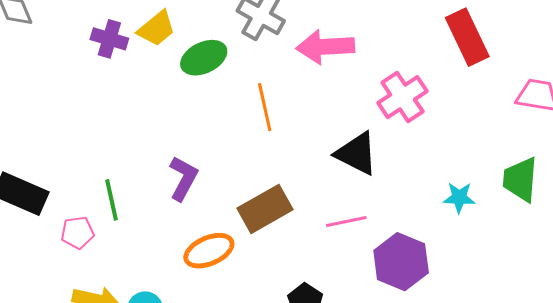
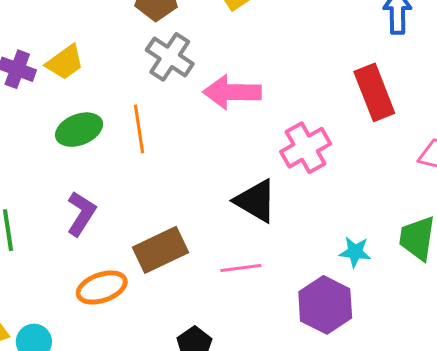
green ellipse: (204, 58) -> (79, 130), moved
orange line: (265, 107) -> (139, 129), moved
purple hexagon: (401, 262) -> (325, 305), moved

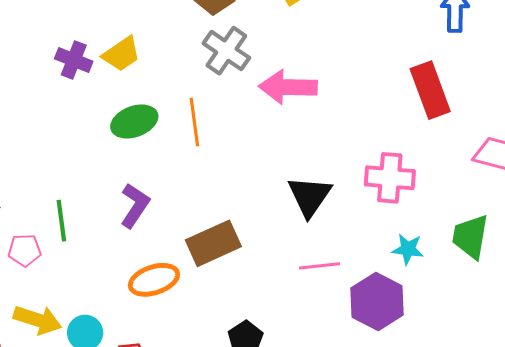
pink cross: (306, 148) -> (390, 178), moved, turned 33
black triangle: (256, 201) -> (310, 196), turned 33
pink line: (241, 268) -> (319, 266), moved

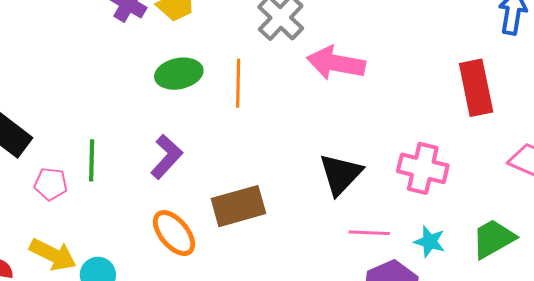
green trapezoid: (470, 237) -> (493, 239), turned 42
pink line: (319, 266) -> (369, 233), moved
orange ellipse: (154, 280) -> (174, 233), turned 60

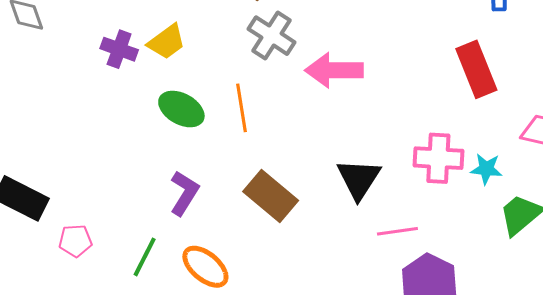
green ellipse: (179, 74) -> (181, 109), turned 51
green line: (92, 160) -> (145, 257), moved, turned 36
brown rectangle: (238, 206) -> (271, 196), moved, turned 66
cyan star: (430, 242) -> (486, 169), moved

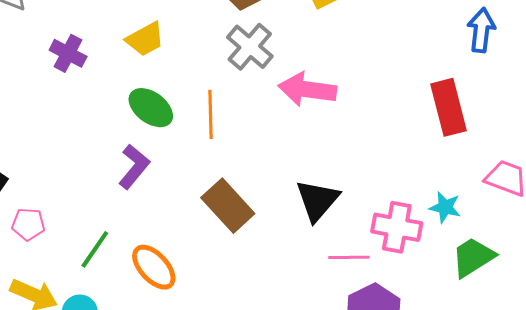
purple cross: (119, 49) -> (68, 53), moved
pink cross: (438, 158) -> (397, 227), moved
purple L-shape: (184, 193) -> (134, 167), moved

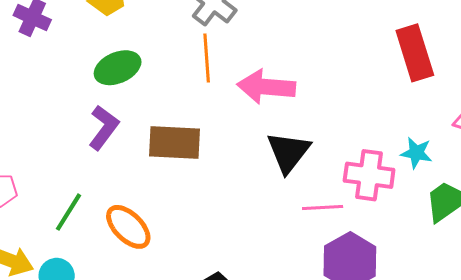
pink arrow: (307, 89) -> (266, 87), moved
green ellipse: (151, 108) -> (118, 68), turned -57
orange line: (210, 114) -> (207, 58), moved
brown rectangle: (228, 206) -> (174, 143), moved, turned -42

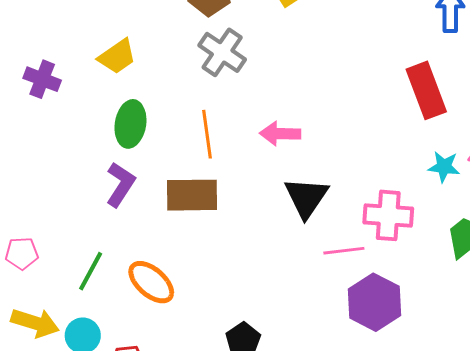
orange line: (207, 58) -> (207, 134), moved
green ellipse: (118, 68) -> (130, 124), turned -54
pink arrow: (266, 87) -> (280, 134), size x0.7
cyan star: (416, 153) -> (444, 167), moved

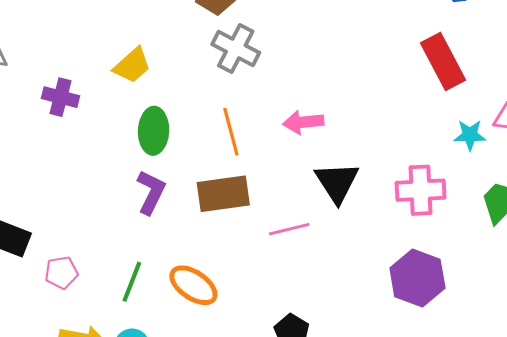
pink line: (344, 251) -> (289, 229), moved

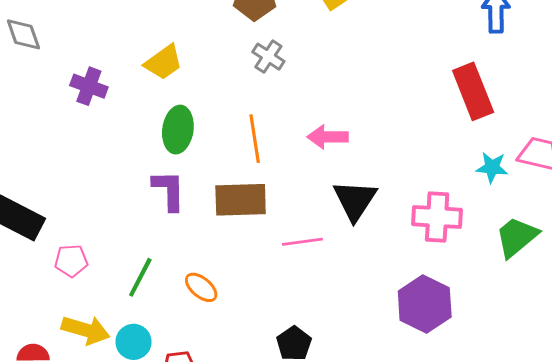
gray cross: (236, 49) -> (268, 57), size x0.7
purple L-shape: (151, 192) -> (169, 190), turned -33
orange ellipse: (193, 285) -> (201, 287), size x0.7

